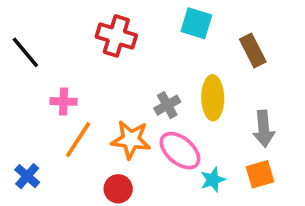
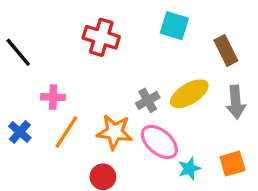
yellow ellipse: (213, 98) -> (189, 94), turned 60
gray arrow: (264, 129) -> (236, 102), moved
blue cross: (27, 176) -> (20, 132), moved

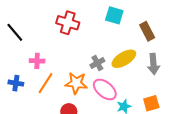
blue cross: (20, 132) -> (16, 83), turned -32

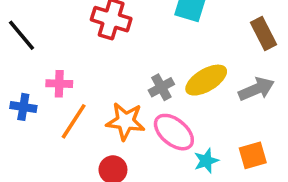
brown rectangle: (147, 31) -> (264, 33), moved
gray arrow: (153, 64) -> (256, 89), turned -108
blue cross: (16, 83) -> (23, 107), moved

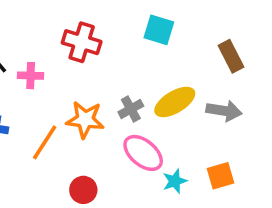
pink cross: (59, 84) -> (31, 76), moved
gray arrow: (256, 89) -> (224, 111), turned 32
orange star: (126, 121) -> (85, 120), moved

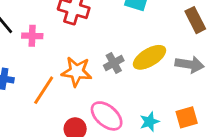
pink ellipse: (143, 153) -> (107, 116), moved

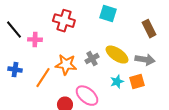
yellow ellipse: (149, 57) -> (117, 55), turned 65
orange square: (187, 117) -> (137, 82), moved
cyan star: (149, 122) -> (117, 82), moved

